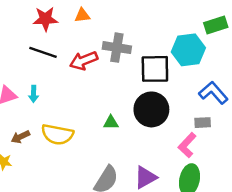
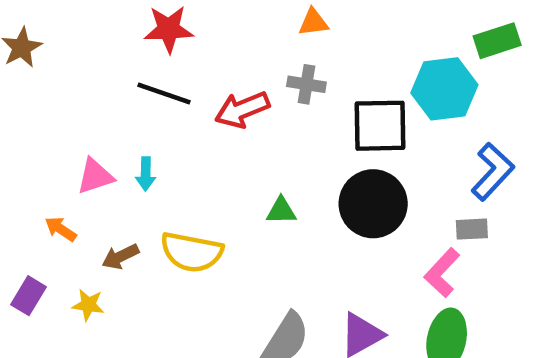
orange triangle: (82, 15) -> (313, 22), moved
gray cross: (117, 48) -> (306, 84), size x0.7
blue L-shape: (213, 93) -> (493, 172), turned 84
green triangle: (111, 123) -> (281, 211), moved

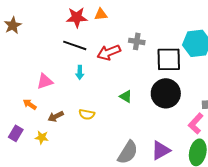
orange triangle: (313, 22) -> (101, 14), moved
cyan arrow: (146, 174) -> (80, 72), moved
green triangle: (281, 211) -> (126, 96), turned 32
yellow semicircle: (192, 252) -> (87, 114), size x0.6

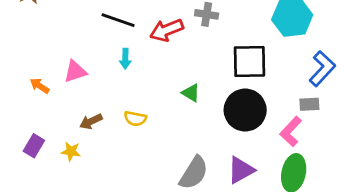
black square: (169, 59) -> (249, 61), moved
black circle: (166, 93) -> (245, 110), moved
orange arrow: (30, 104) -> (40, 86), moved

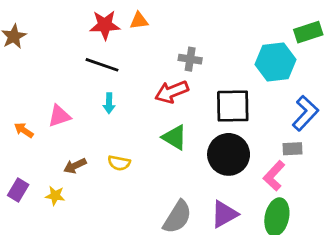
red arrow: (167, 30) -> (172, 92), moved
green triangle: (191, 93) -> (175, 137), size x1.4

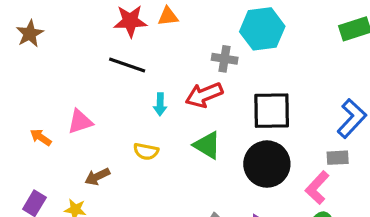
cyan hexagon: (275, 62) -> (262, 29), moved
cyan arrow: (109, 103) -> (160, 104), moved
yellow semicircle: (119, 163) -> (146, 151), moved

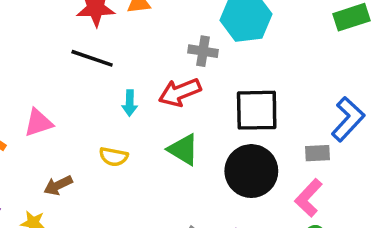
gray rectangle: (338, 158) -> (317, 153), moved

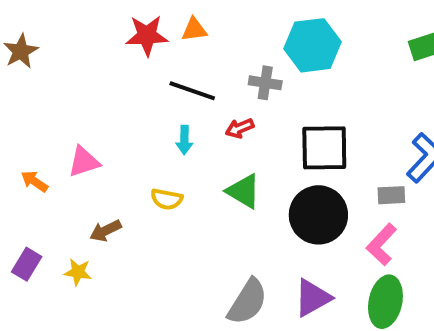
black line: (92, 58) -> (192, 91), moved
red arrow: (180, 92) -> (240, 128), size x0.6

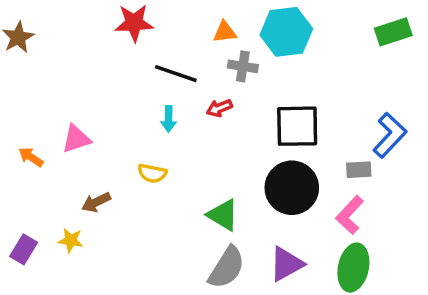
orange triangle: (194, 30) -> (225, 32), moved
green triangle: (243, 191) -> (223, 215), moved
purple rectangle: (27, 264) -> (24, 249), moved

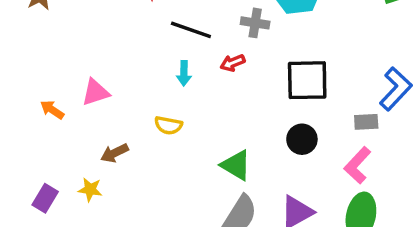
black circle: (292, 188) -> (302, 139), size x0.6

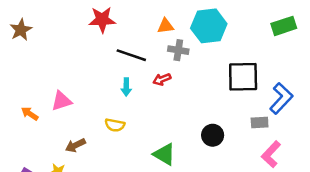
black square: (307, 80) -> (243, 77), moved
pink L-shape: (357, 165) -> (271, 154), moved

